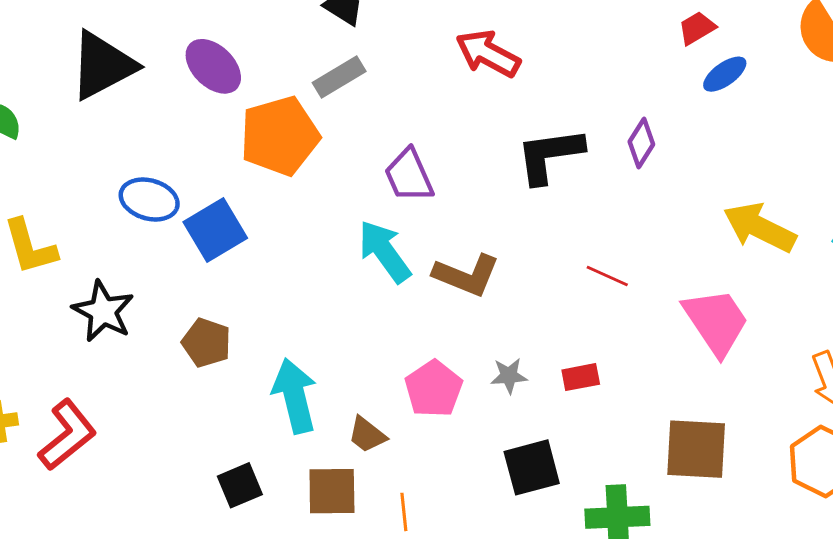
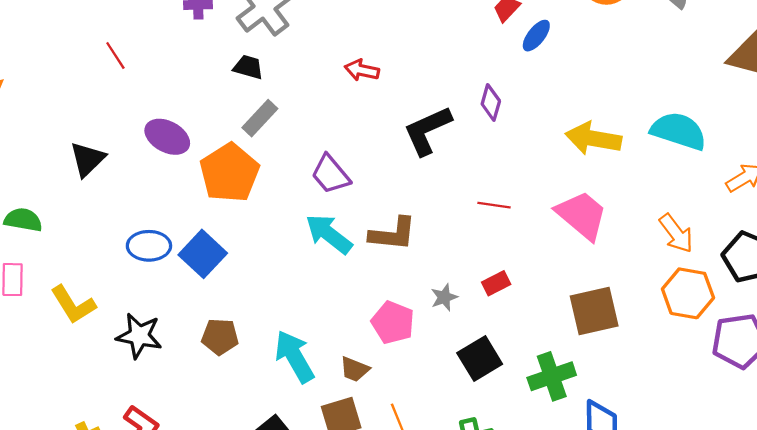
red arrow: (488, 53) -> (362, 70), size x0.7
black triangle: (103, 65) -> (87, 159), size x0.7

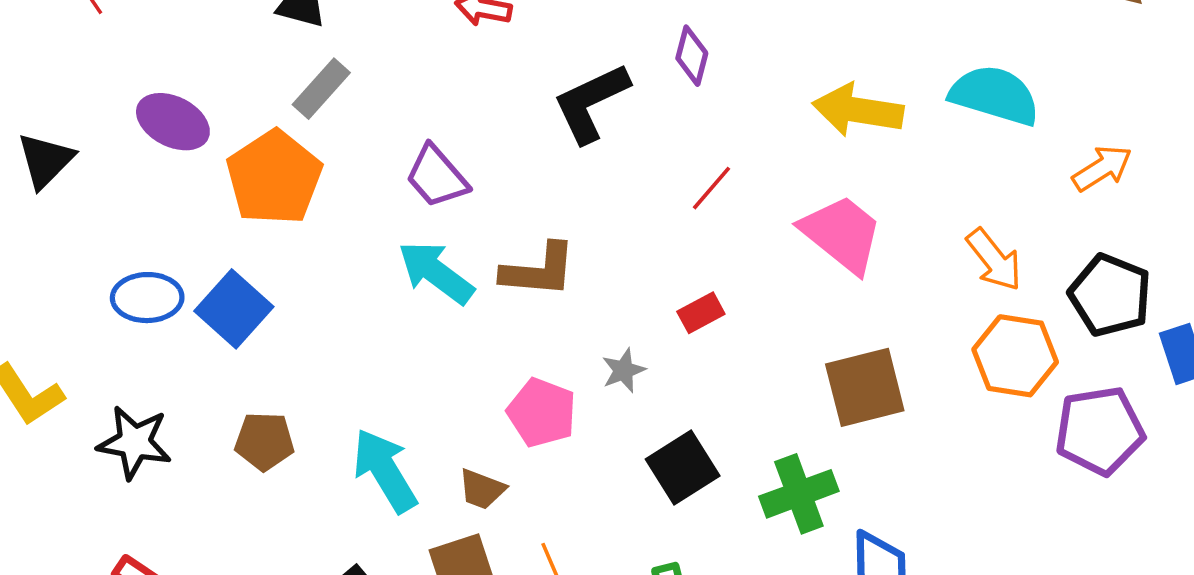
red line: (494, 205) -> (711, 188), moved, turned -56
red rectangle: (496, 283) -> (701, 313), moved

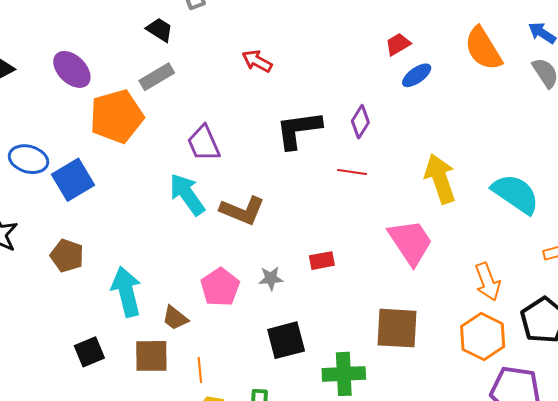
yellow arrow: (858, 110) -> (440, 179), turned 45
red line: (711, 188) -> (352, 172), moved, turned 40

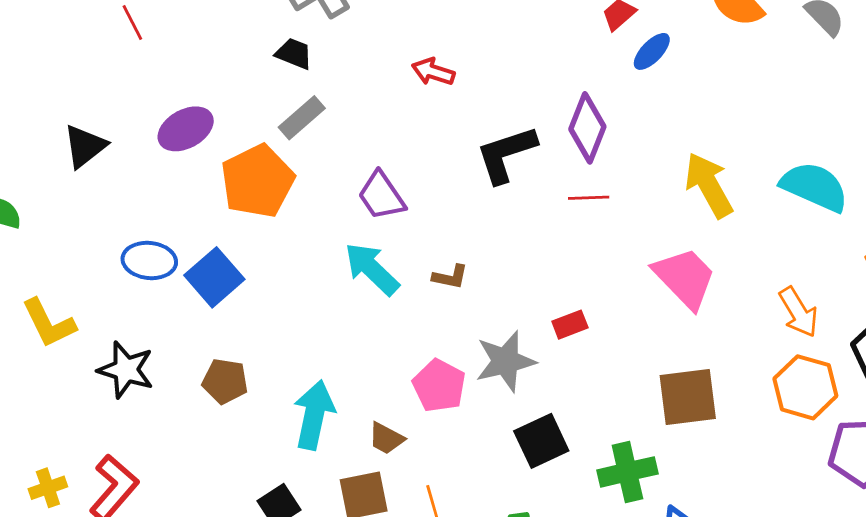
purple ellipse: (72, 69) -> (186, 129), turned -63
purple diamond: (360, 122) -> (587, 128), size x1.5
brown L-shape: (242, 211) -> (450, 277), size x0.6
gray star: (271, 278) -> (505, 361), size x1.8
cyan arrow: (126, 292) -> (314, 415), turned 36

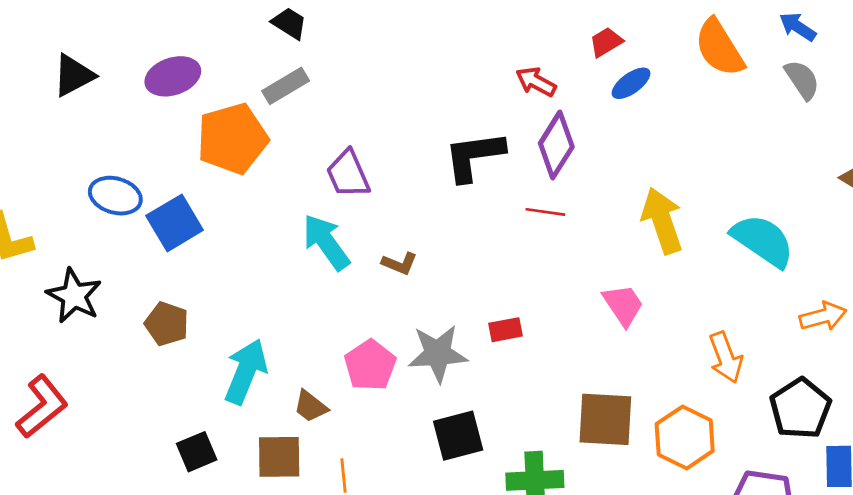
red arrow: (433, 72) -> (536, 82), moved
pink trapezoid: (685, 278) -> (623, 305), size x0.7
orange hexagon: (805, 387) -> (685, 437), moved

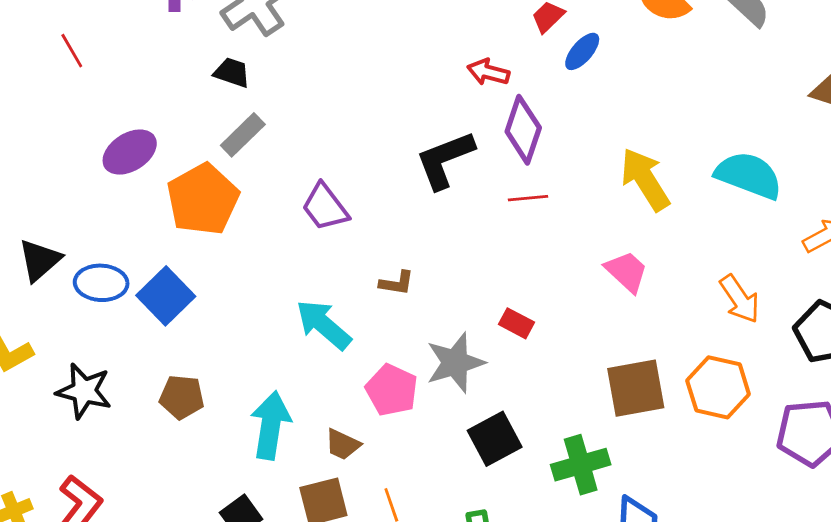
black triangle: (74, 75) -> (40, 260), moved
cyan arrow: (326, 242) -> (324, 325), moved
red rectangle: (506, 330) -> (516, 323), turned 52

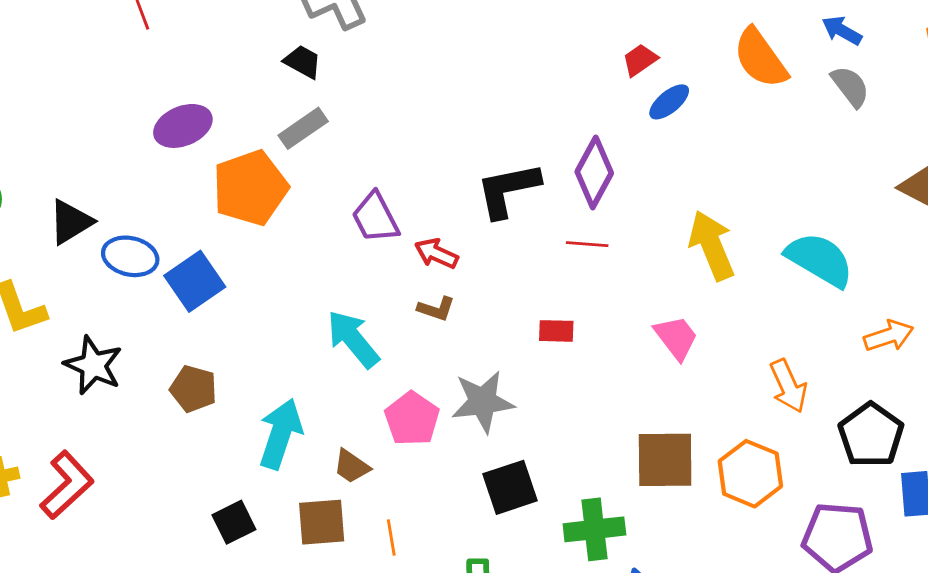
red arrow: (488, 72) -> (436, 254), moved
red rectangle: (516, 323) -> (556, 331), moved, turned -36

